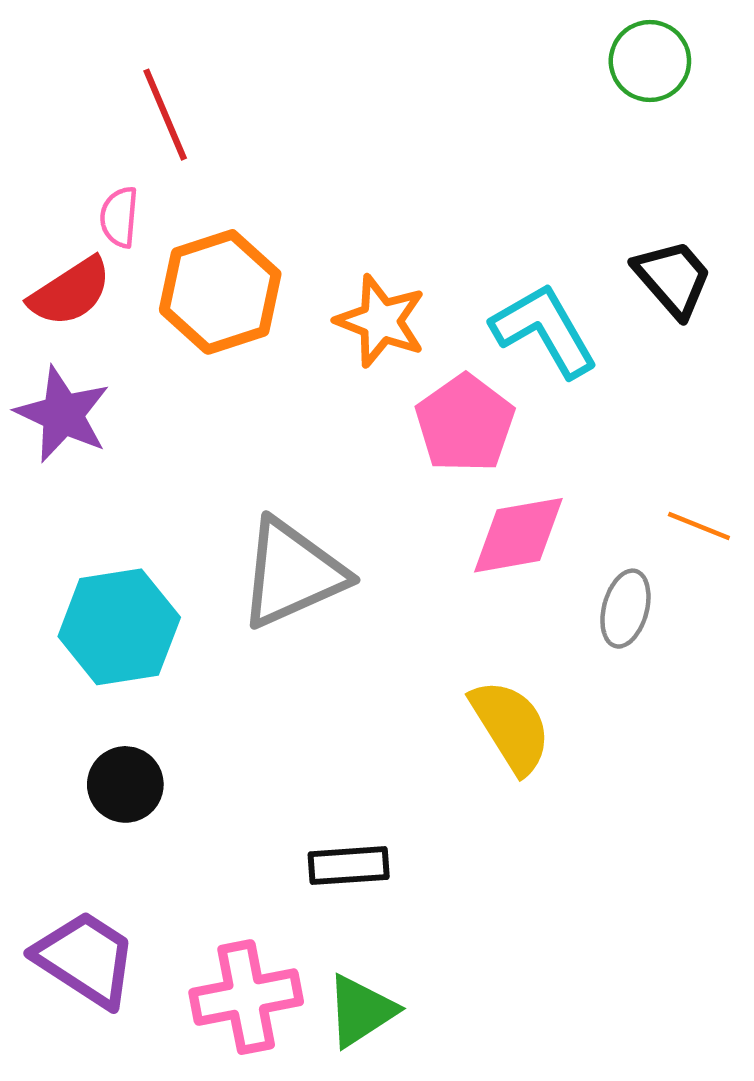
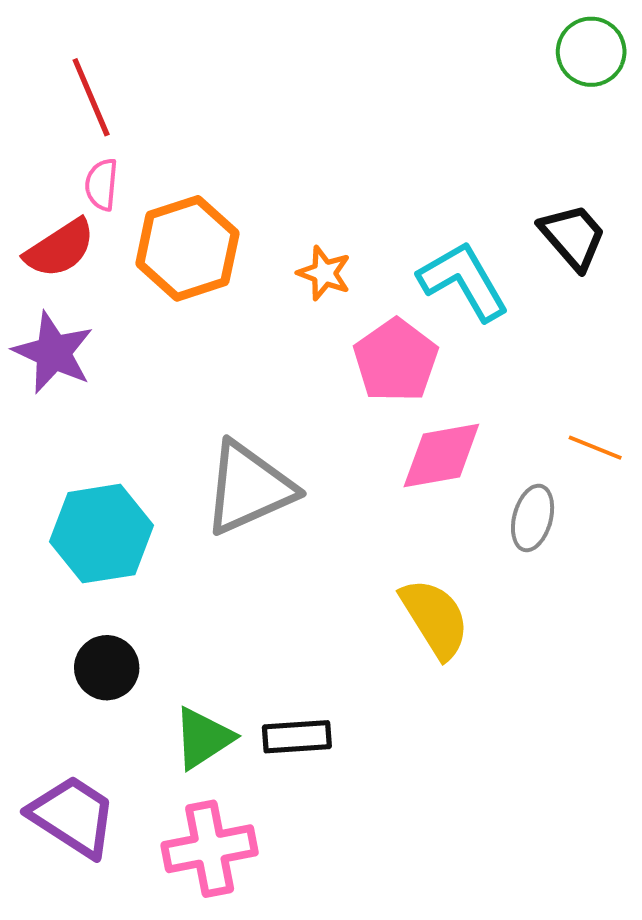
green circle: (650, 61) -> (591, 52), moved
red line: (165, 115) -> (91, 97), moved
orange star: (381, 321) -> (324, 273), size x0.7
green triangle: (361, 1011) -> (203, 738), moved

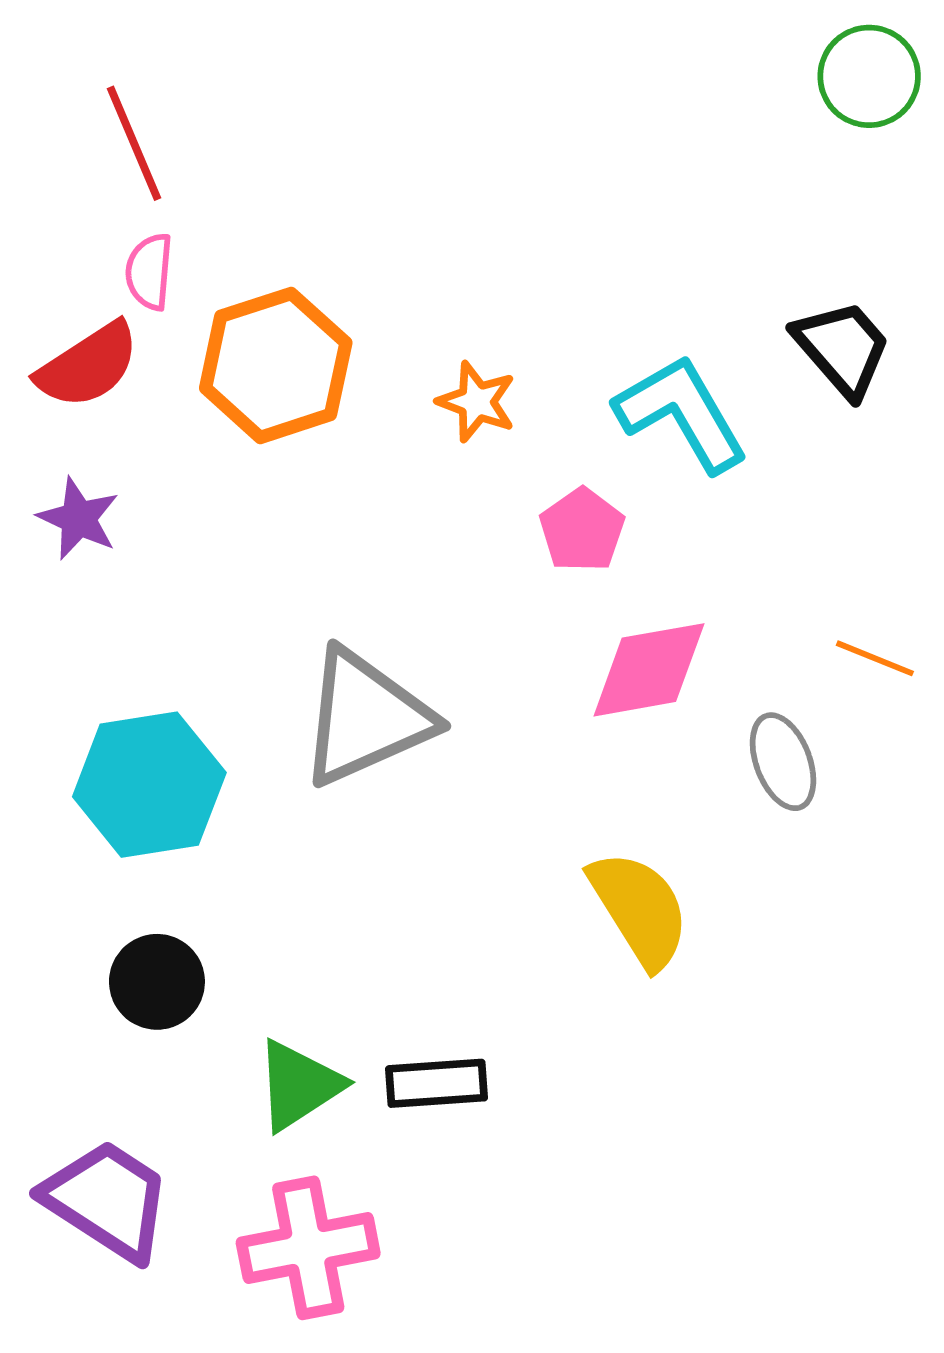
purple star: (53, 353) -> (78, 519), size x0.7
pink pentagon: (396, 360) -> (582, 530), size x0.7
gray ellipse: (533, 518) -> (783, 762), turned -36

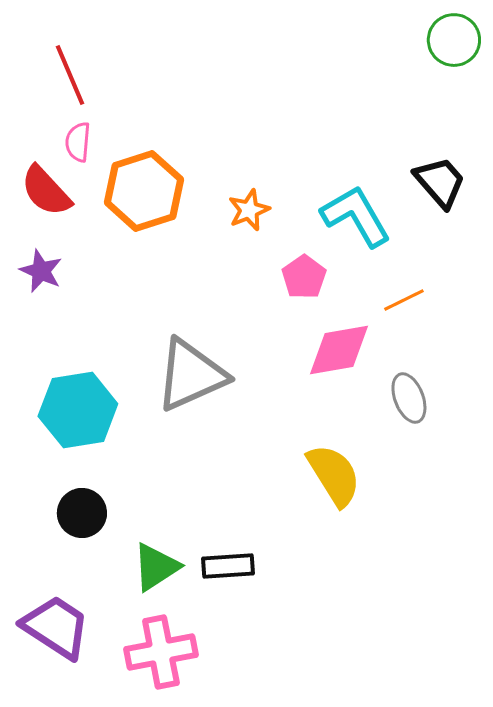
red semicircle: (88, 365) -> (46, 191), turned 80
orange star: (477, 402) -> (249, 210), turned 30
orange line: (875, 658) -> (404, 300), moved, turned -48

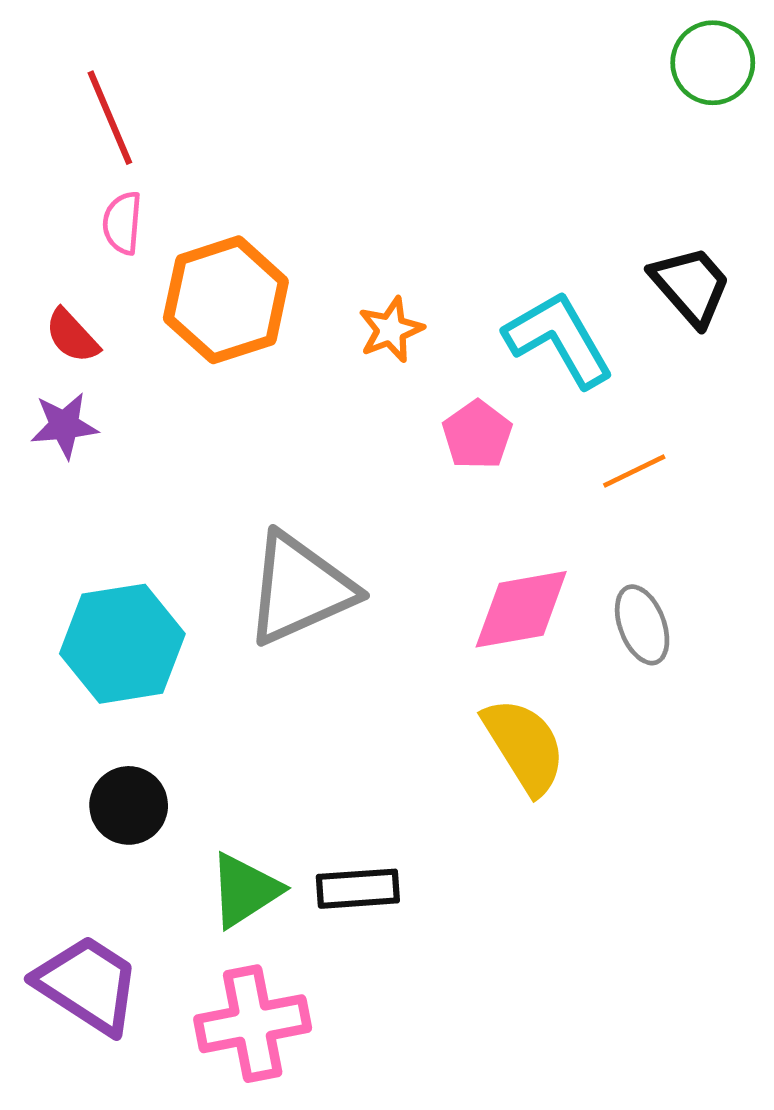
red semicircle: (46, 191) -> (72, 336), moved, size x0.7
purple star: (41, 271) -> (64, 425), turned -30
pink diamond: (339, 350) -> (521, 609), moved

